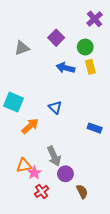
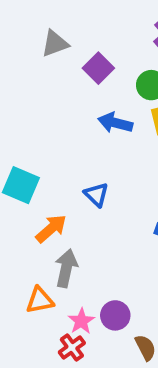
gray triangle: (22, 48) -> (55, 44), moved
gray arrow: (54, 156) -> (66, 268), moved, turned -144
pink star: (34, 173) -> (81, 321), moved

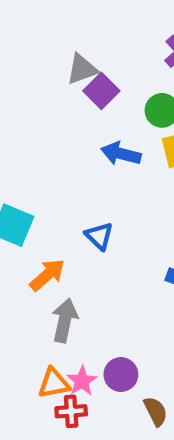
gray triangle: (55, 44) -> (82, 69), moved
orange triangle: (40, 300) -> (54, 383), moved
red cross: (72, 348) -> (71, 411), turned 32

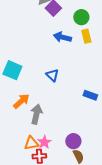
orange arrow: (47, 275) -> (21, 101), moved
purple circle: (121, 375) -> (73, 141), moved

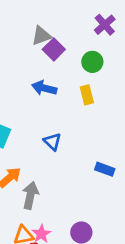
yellow rectangle: (86, 36) -> (87, 95), moved
blue arrow: (62, 37) -> (44, 88), moved

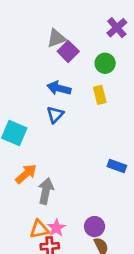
blue triangle: (52, 142) -> (55, 115), moved, turned 30

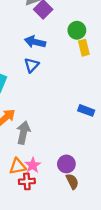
green circle: (105, 63) -> (77, 30), moved
yellow rectangle: (100, 95) -> (84, 48), moved

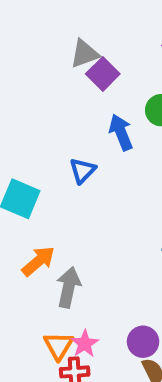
blue arrow: (35, 42) -> (121, 132), moved, turned 54
orange triangle: (18, 166) -> (58, 346), turned -48

